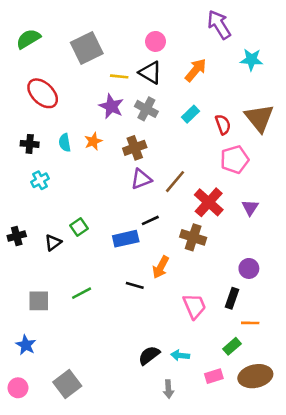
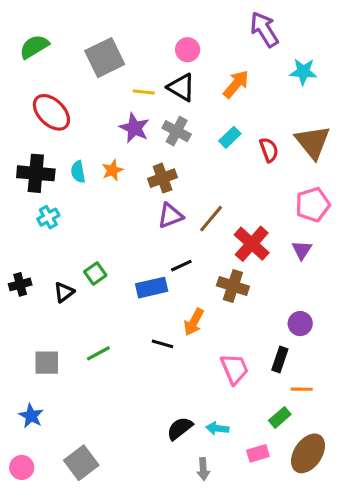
black cross: (30, 144) -> (36, 173), size x1.6
pink pentagon: (235, 160) -> (313, 205), moved
brown ellipse: (255, 376) -> (308, 453), turned -44

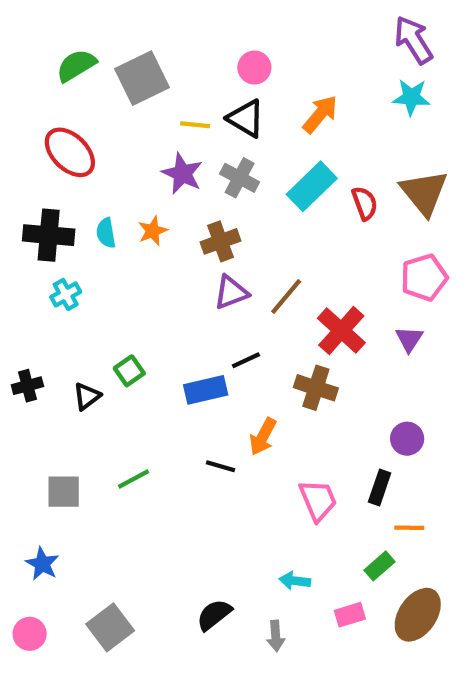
purple arrow: (264, 29) -> (413, 40), moved
green semicircle: (34, 47) -> (76, 65), moved
cyan rectangle: (230, 137) -> (312, 186), size x1.6
black semicircle: (180, 428) -> (214, 615), moved

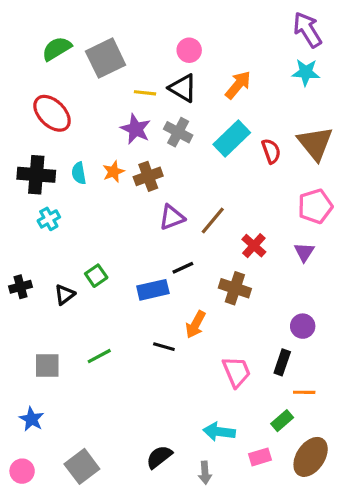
brown cross: (220, 241) -> (148, 176), moved
red cross: (341, 331) -> (254, 246), size x0.7
cyan arrow: (295, 581) -> (219, 432), size x1.4

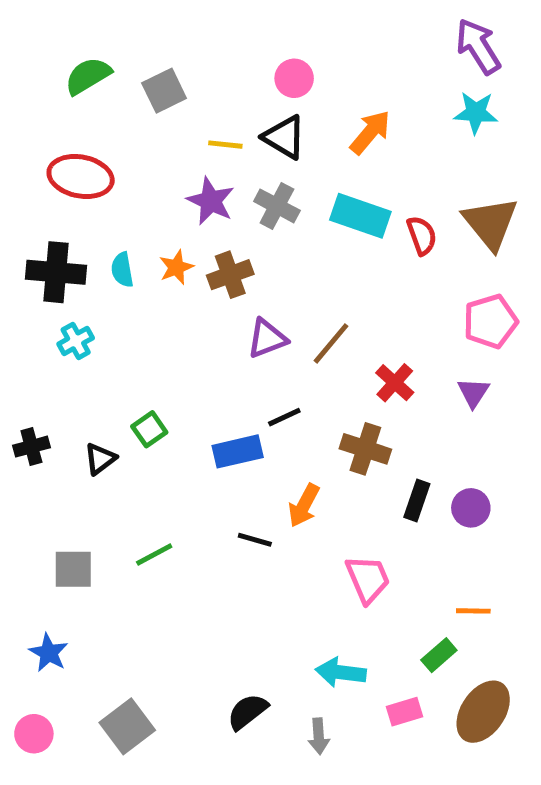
gray square: (106, 58) -> (164, 91), size x0.7
red ellipse: (52, 113) -> (81, 176), turned -33
cyan rectangle: (232, 138) -> (360, 216), turned 63
black rectangle: (282, 362) -> (417, 501), moved

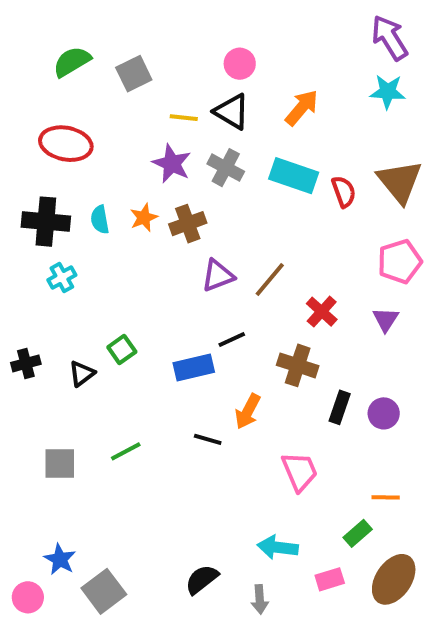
blue star: (49, 653) -> (60, 559), moved

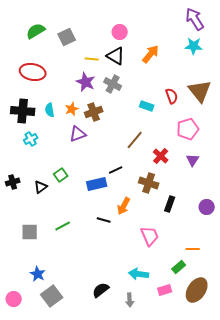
cyan rectangle: (294, 176) -> (147, 106), moved, size x0.6
pink pentagon: (400, 262) -> (188, 129), moved
purple triangle: (218, 276) -> (78, 134), moved
purple circle: (384, 413) -> (207, 207), moved
blue star: (60, 559) -> (38, 274), moved

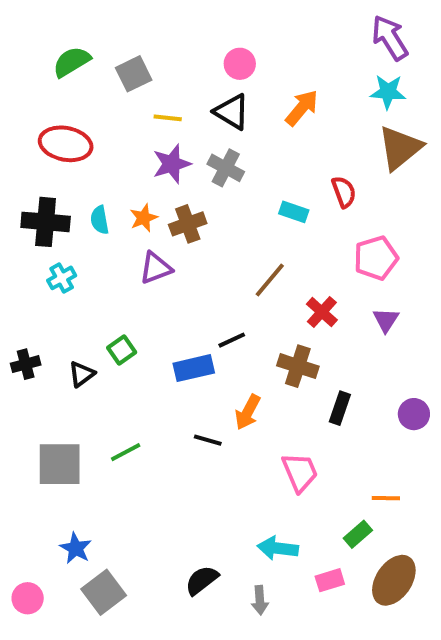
yellow line: (92, 59) -> (168, 118), moved
purple star: (86, 82) -> (172, 164), turned 30
brown triangle: (200, 91) -> (400, 148), moved, turned 30
gray square: (30, 232) -> (60, 464), size x1.4

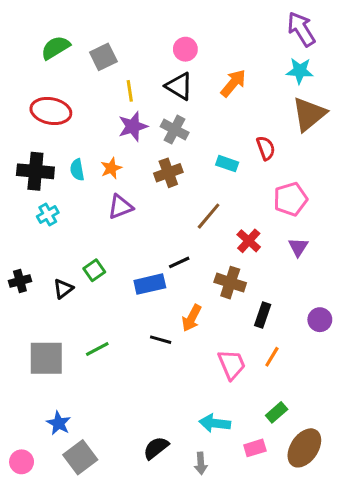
yellow line: (168, 118) -> (130, 91), turned 75
brown cross: (188, 224) -> (168, 173), moved
orange line: (386, 498) -> (272, 357), moved, turned -60

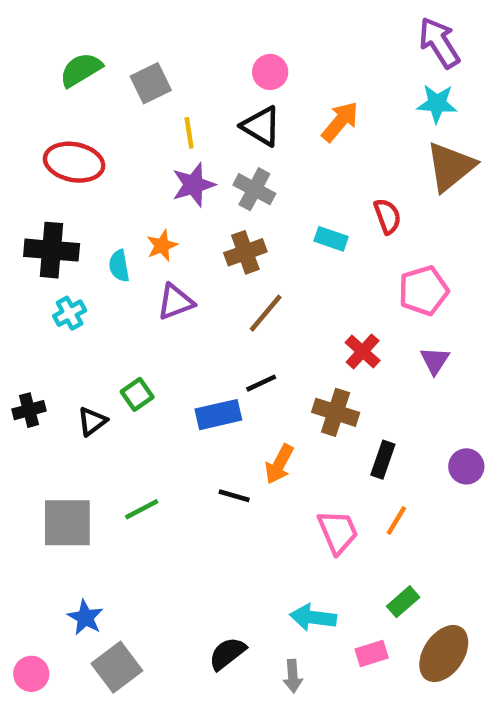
cyan semicircle: (77, 170) -> (119, 266), moved
brown line: (209, 216) -> (266, 313), moved

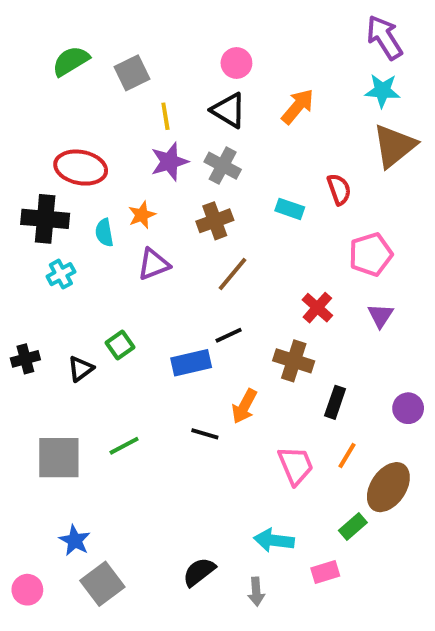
red ellipse: (74, 162) -> (81, 168), moved
brown ellipse: (444, 654) -> (388, 487), moved

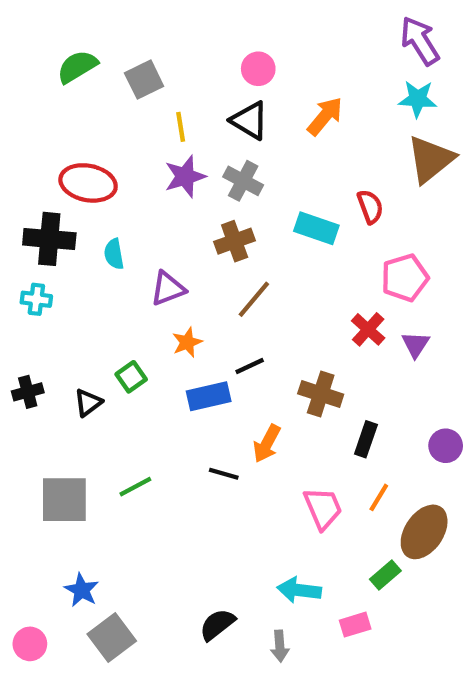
cyan rectangle: (290, 209) -> (316, 228), size x1.4
orange star: (142, 215) -> (187, 342), moved
cyan cross: (61, 274) -> (36, 299), moved, turned 36
red cross: (317, 308) -> (368, 329), moved

